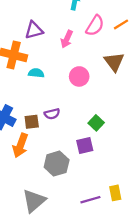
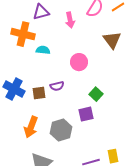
pink arrow: (67, 39) -> (70, 20), turned -35
pink circle: (79, 76) -> (79, 62), moved
orange arrow: (20, 145) -> (31, 127), moved

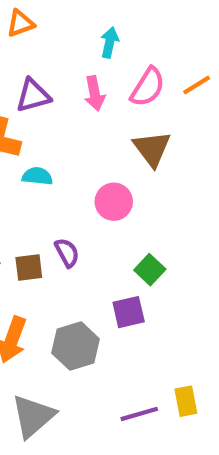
pink arrow: (70, 20) -> (95, 93), moved
brown triangle: (112, 40) -> (152, 149), moved
purple semicircle: (57, 86) -> (67, 253), turned -104

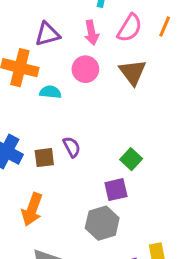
orange line: (197, 85) -> (165, 27), turned -35
pink circle: (114, 202) -> (85, 69), moved
gray hexagon: (76, 346) -> (102, 223), moved

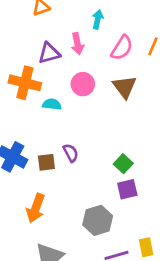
pink arrow: (92, 33) -> (77, 44), moved
purple square: (116, 190) -> (127, 189), moved

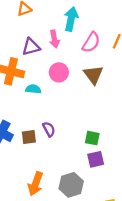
cyan arrow: (98, 19) -> (71, 19), size x1.5
green square: (123, 164) -> (92, 138), turned -32
orange arrow: (36, 208) -> (35, 184), moved

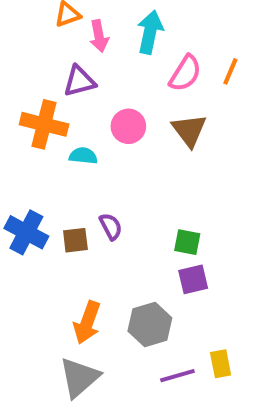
pink arrow: (54, 39) -> (99, 36), moved

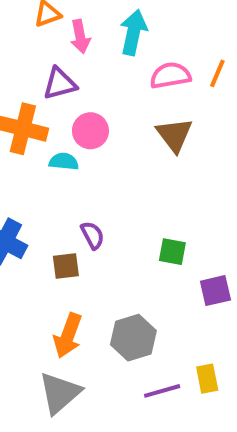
pink semicircle: (185, 73) -> (170, 75), turned -132
pink circle: (128, 126) -> (90, 131), moved
brown square: (75, 240) -> (66, 266), moved
purple square: (193, 279) -> (215, 291), moved

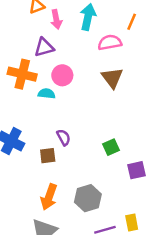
orange line: (217, 73) -> (132, 22), moved
green square: (172, 252) -> (111, 147), turned -35

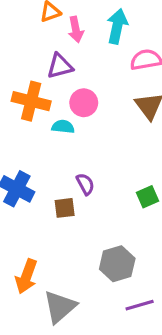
orange arrow: (49, 197) -> (26, 276), moved

